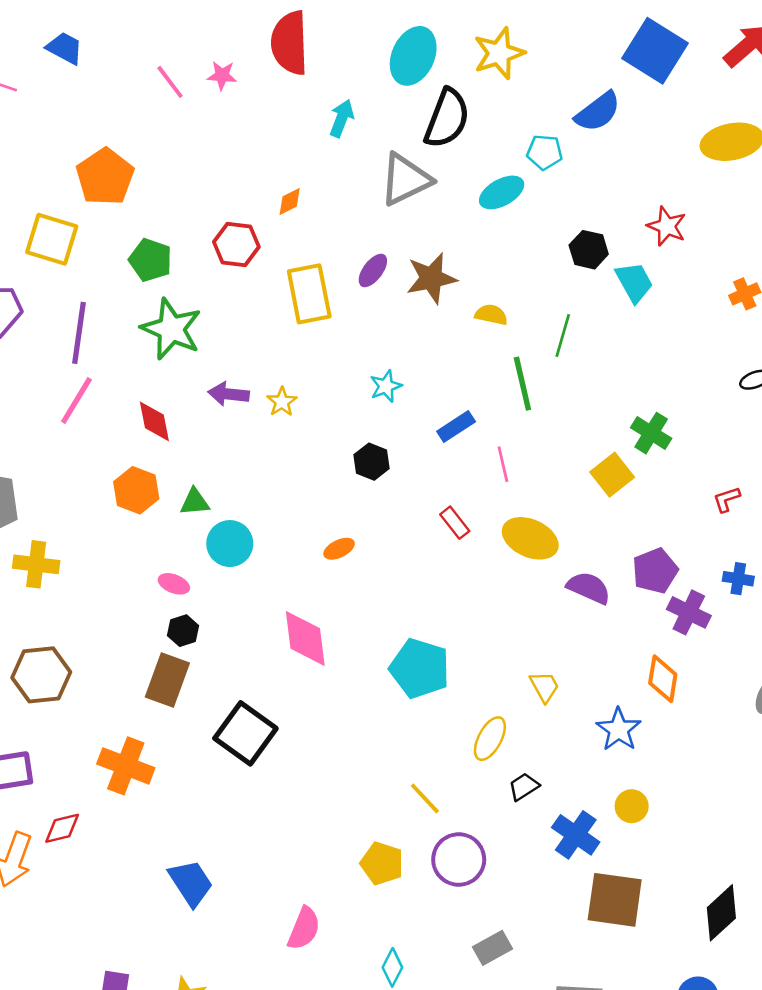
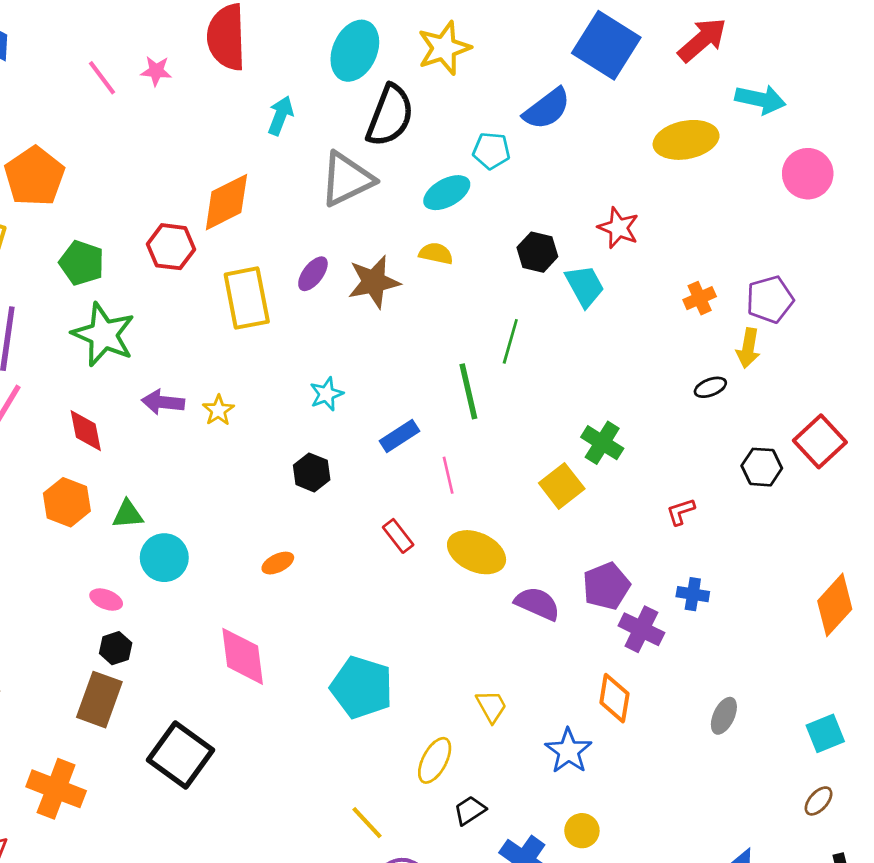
orange diamond: (290, 202) -> (226, 202), size x2.0
yellow semicircle: (491, 315) -> (436, 253), moved

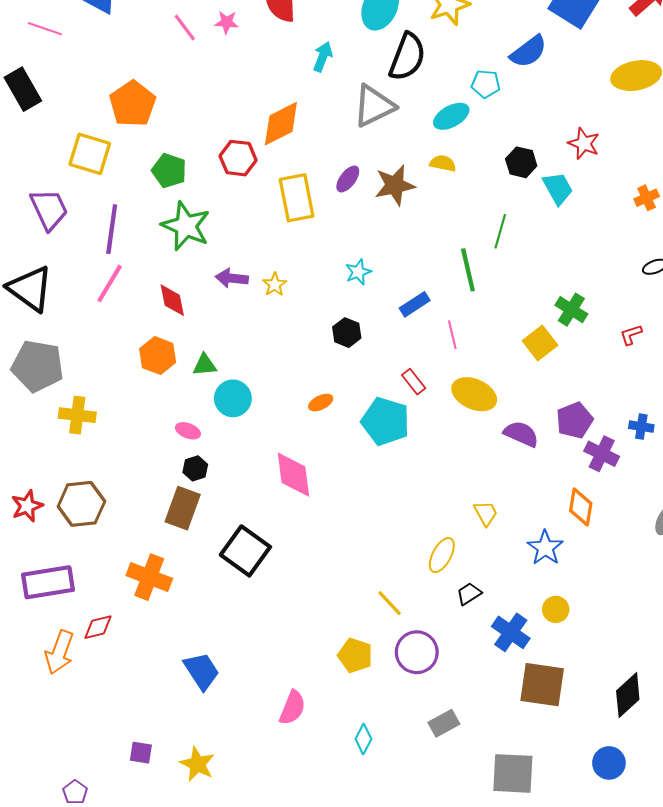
red L-shape: (681, 512) -> (631, 335), moved
cyan pentagon: (362, 687) -> (385, 421), moved

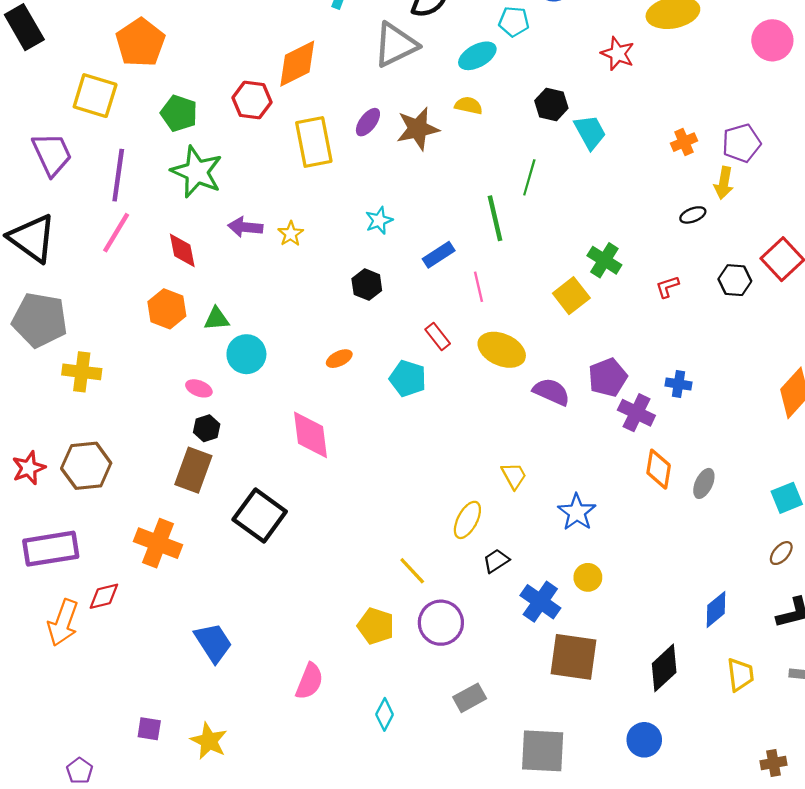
red star: (584, 143) -> (618, 54), moved
cyan pentagon: (385, 421) -> (408, 378), size x0.7
orange diamond: (581, 507) -> (659, 469), moved

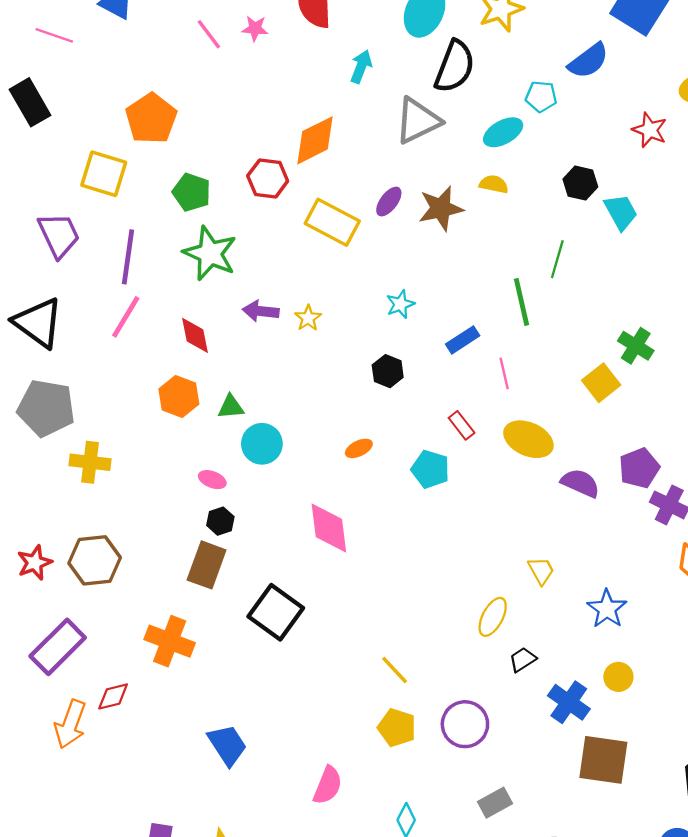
yellow rectangle: (314, 142) -> (332, 222), turned -51
purple rectangle: (51, 549) -> (58, 647), turned -36
yellow line: (412, 571) -> (395, 670), moved

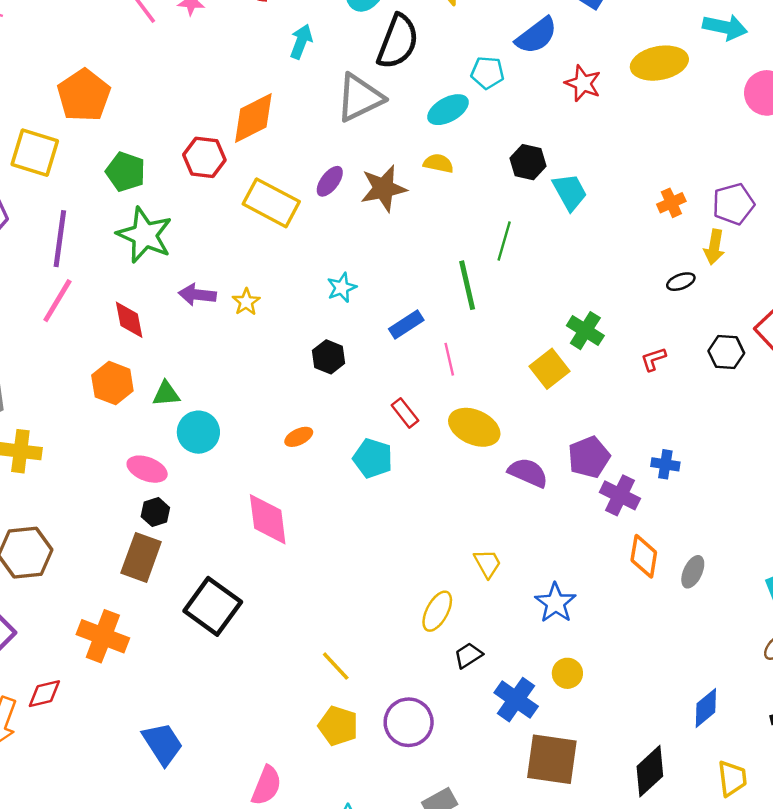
red star: (650, 130) -> (583, 83), moved
pink ellipse: (212, 480) -> (147, 469), size x1.4

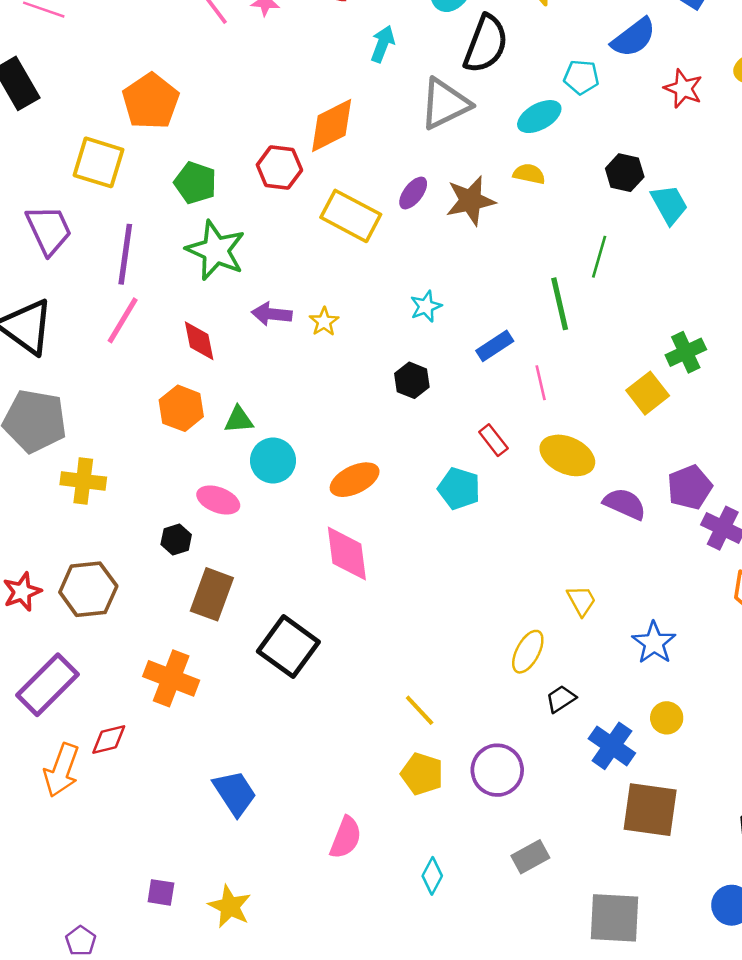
green cross: (585, 331) -> (686, 352), turned 33
orange ellipse: (299, 437) -> (355, 480), moved, size x1.6
black hexagon: (155, 512) -> (176, 540), moved

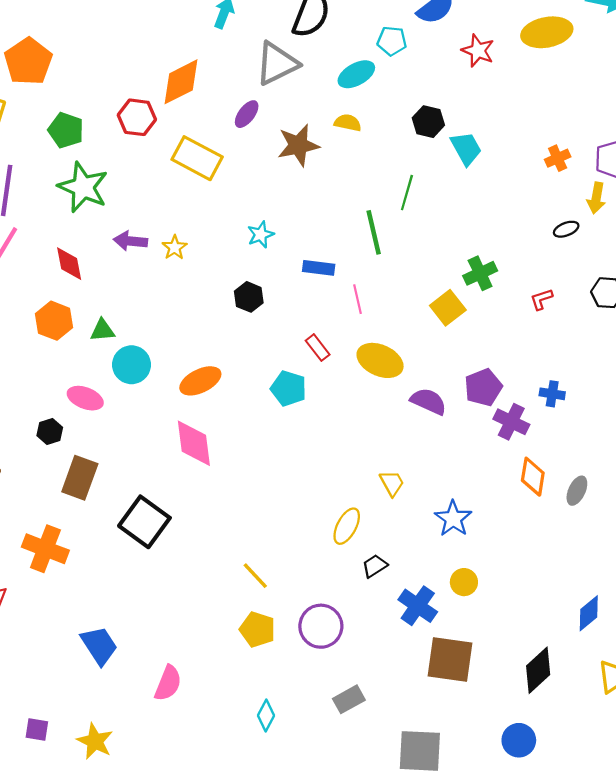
purple ellipse: (413, 193) -> (247, 114), moved
blue rectangle: (495, 346) -> (319, 268), turned 40
pink semicircle: (346, 838) -> (168, 683), moved

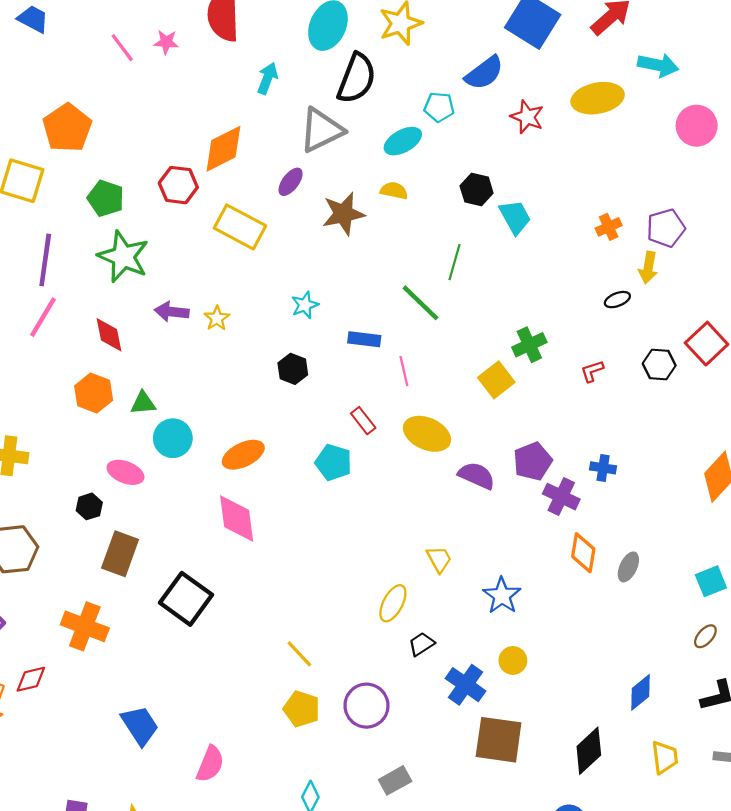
green line: (374, 232) -> (420, 303), turned -33

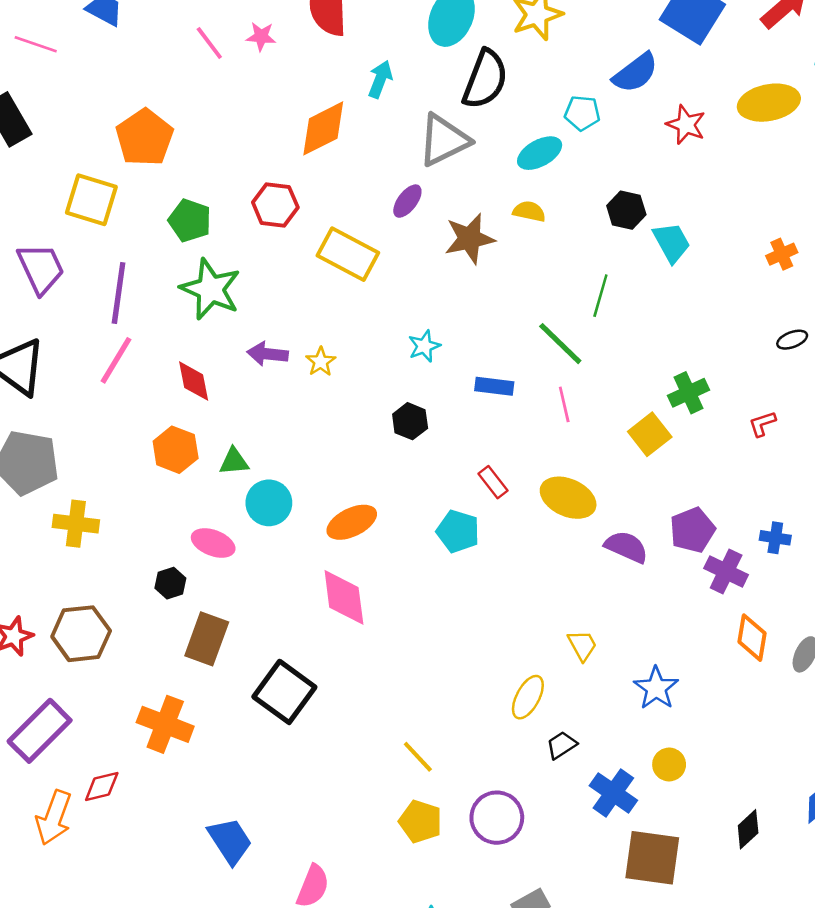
orange diamond: (223, 149) -> (323, 128), moved
pink line: (404, 371) -> (564, 404), moved
black diamond: (589, 751) -> (748, 829), moved, size x0.7

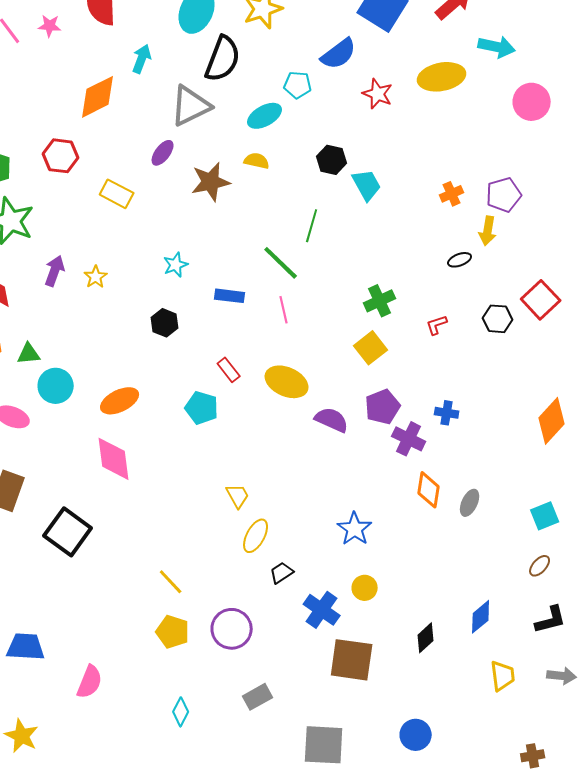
yellow rectangle: (348, 254) -> (117, 194), size x0.7
purple arrow: (268, 354) -> (55, 271), turned 104
yellow square: (650, 434) -> (371, 348), moved
yellow trapezoid: (582, 645) -> (238, 496), moved
blue trapezoid: (230, 841) -> (26, 647), turned -54

